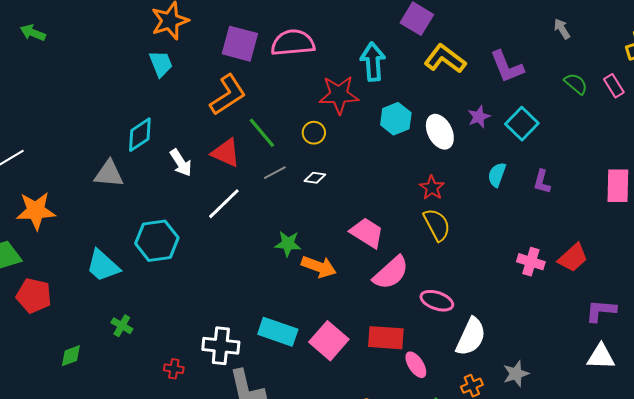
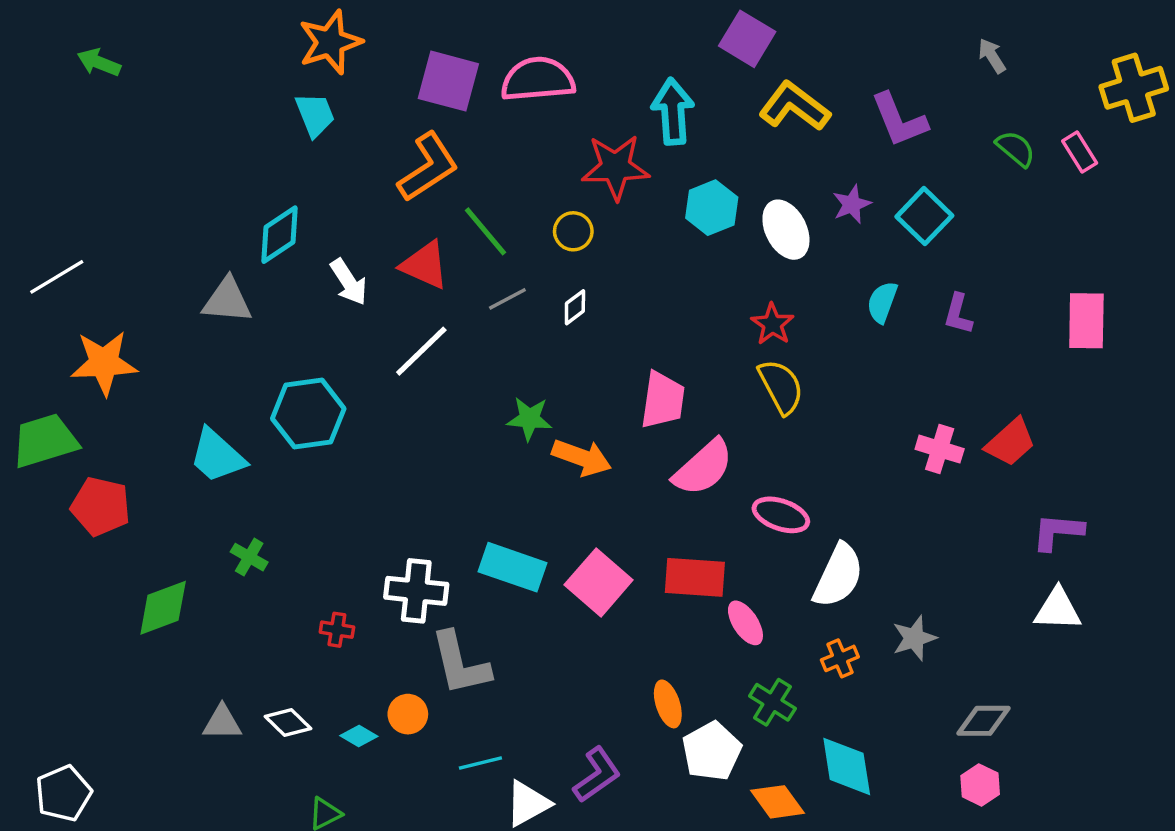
white diamond: (315, 178) -> (575, 307), turned -45
pink trapezoid: (367, 233) -> (663, 400), turned 66
green diamond: (71, 356) -> (163, 608), size x1.5

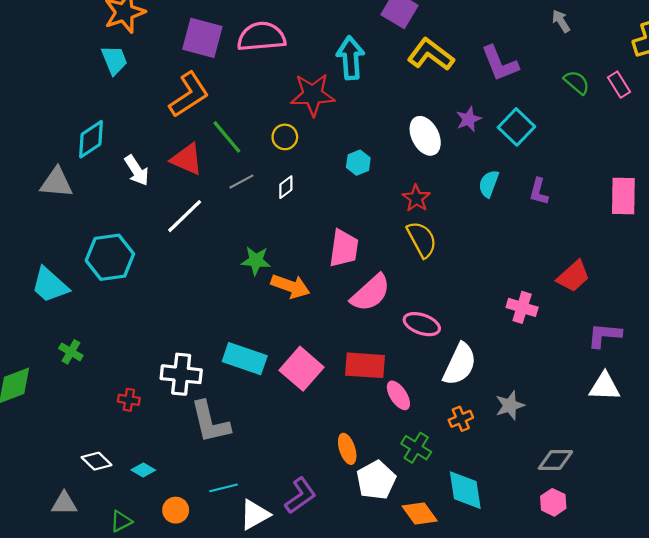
cyan hexagon: (712, 208) -> (358, 163), moved, size x0.7
pink cross: (940, 449) -> (522, 307), moved
orange circle: (408, 714) -> (176, 510), moved
gray triangle: (222, 723) -> (64, 503), moved

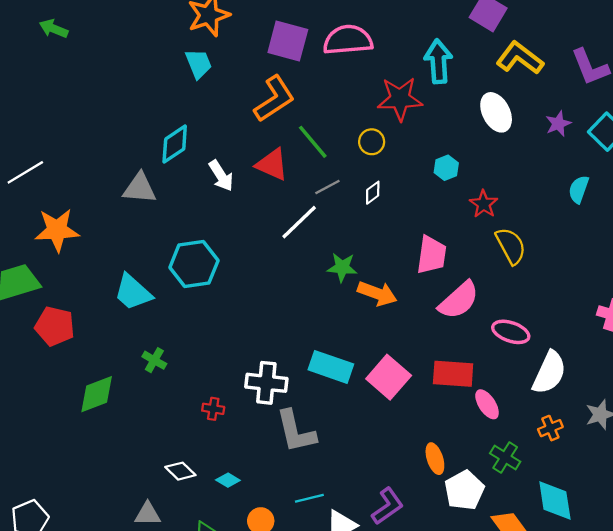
white ellipse: (425, 136) -> (496, 112), moved
red star: (416, 198) -> (484, 204), moved
white line: (185, 216) -> (299, 222), moved

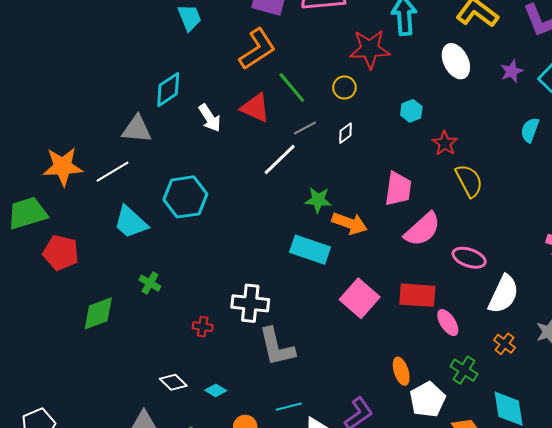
white line: (25, 172) -> (112, 172), moved
cyan rectangle: (331, 367) -> (310, 250), moved
orange cross: (550, 428) -> (505, 344), turned -30

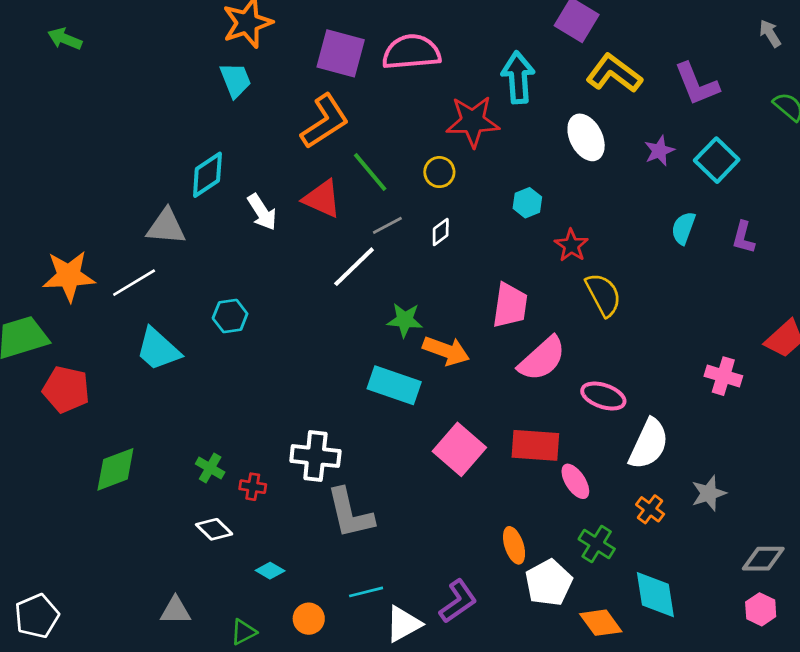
cyan hexagon: (185, 197) -> (230, 316), size x0.6
green cross: (150, 283) -> (210, 468), moved
white diamond: (173, 382) -> (214, 529), moved

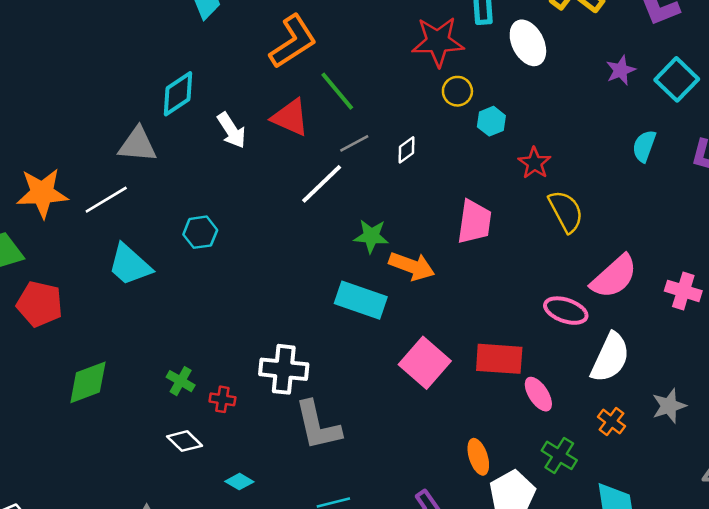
white ellipse: (586, 137) -> (528, 43), moved
yellow circle: (439, 172) -> (457, 91), moved
pink semicircle: (542, 359) -> (614, 277), moved

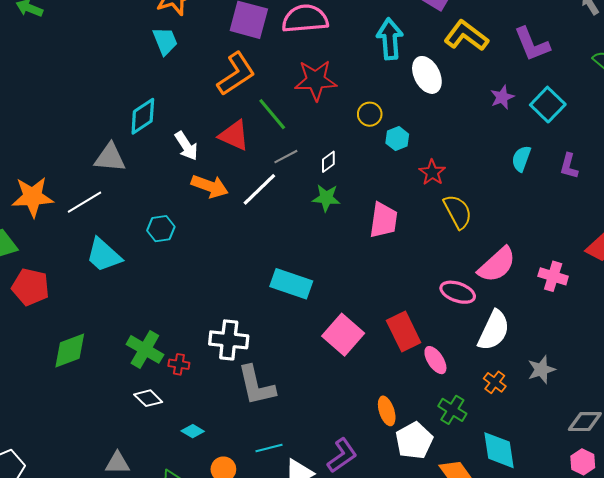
red star: (438, 42) -> (316, 80), moved
green star: (371, 236) -> (326, 198), moved
orange arrow: (412, 266) -> (210, 186), moved
red rectangle: (499, 359) -> (404, 331), turned 60
green cross: (181, 381) -> (145, 349), size x1.6

